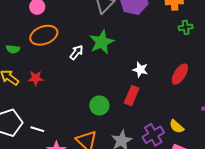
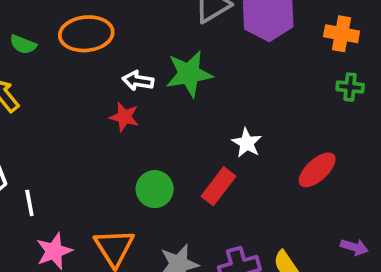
white arrow: (76, 52) -> (138, 81), turned -133
red star: (36, 78) -> (124, 117), moved
white line: (37, 129) -> (29, 203), turned 48

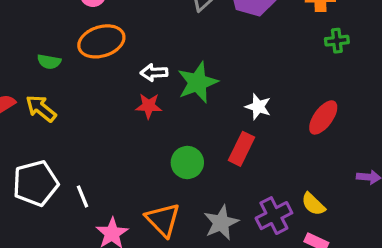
green star: (189, 74) -> (197, 83), moved

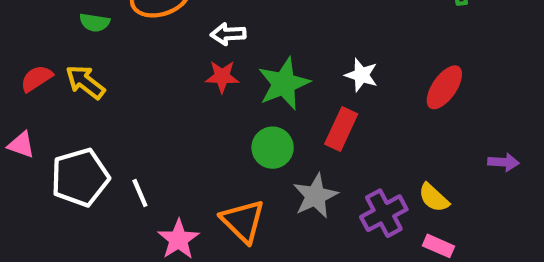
green star: (197, 83) -> (284, 84), moved
gray star: (221, 223) -> (315, 196), moved

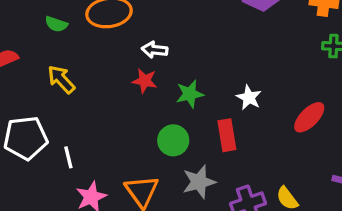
yellow arrow: (85, 82) -> (61, 79), moved
green star: (284, 84) -> (190, 94), size x0.7
red rectangle: (341, 129) -> (227, 135), turned -44

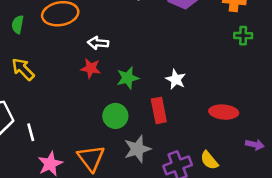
green semicircle: (56, 24) -> (18, 24), turned 84
red ellipse: (309, 117) -> (224, 112), moved, turned 52

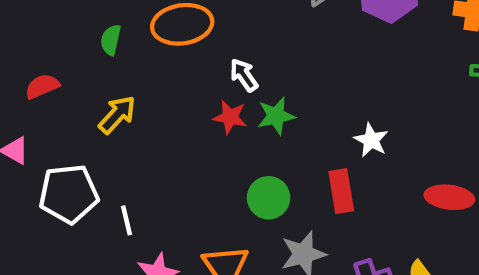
white arrow: (98, 43) -> (244, 75), turned 48
yellow arrow: (23, 69) -> (117, 115), turned 85
green star: (128, 78) -> (276, 116), moved

